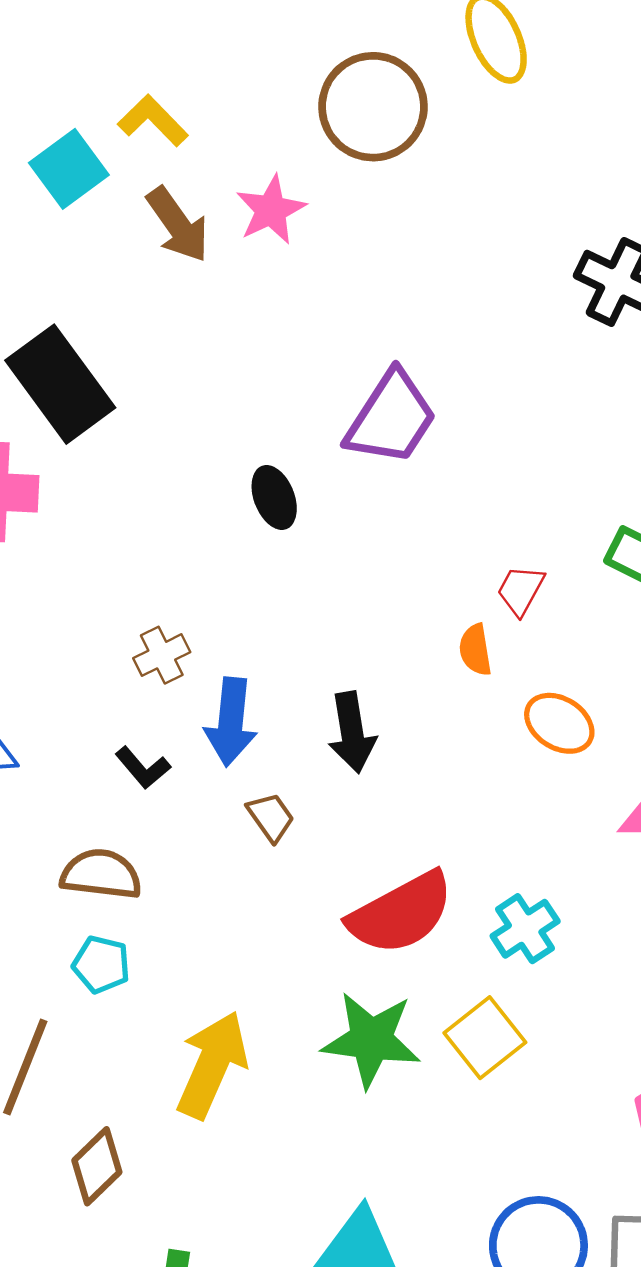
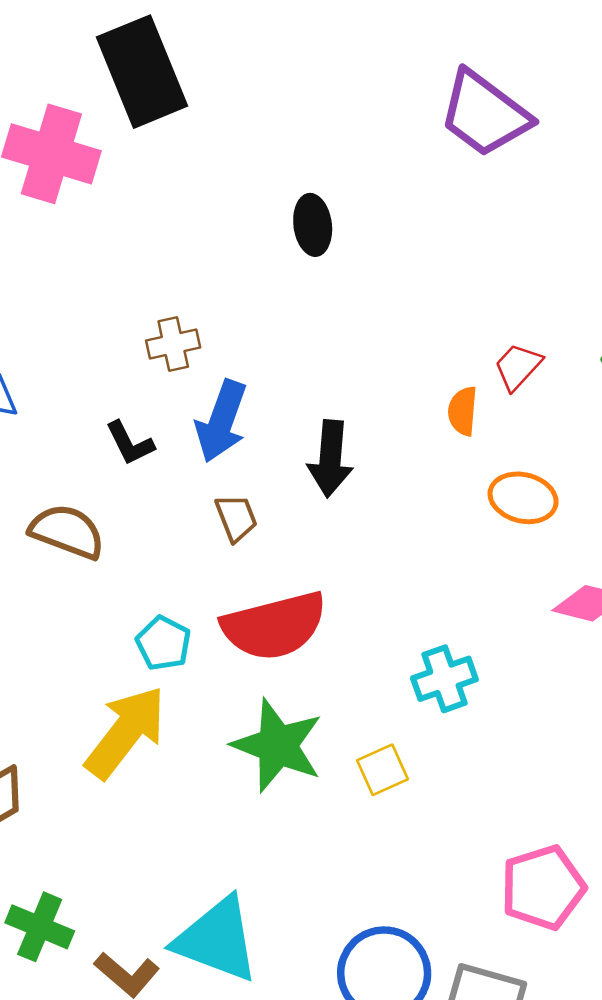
purple trapezoid: (391, 418) -> (485, 114), moved, turned 80
orange ellipse: (559, 723) -> (523, 498), turned -32
red semicircle: (401, 913) -> (274, 626), moved
cyan pentagon: (101, 964) -> (163, 643), moved
yellow square: (485, 1038) -> (383, 770), size x0.7

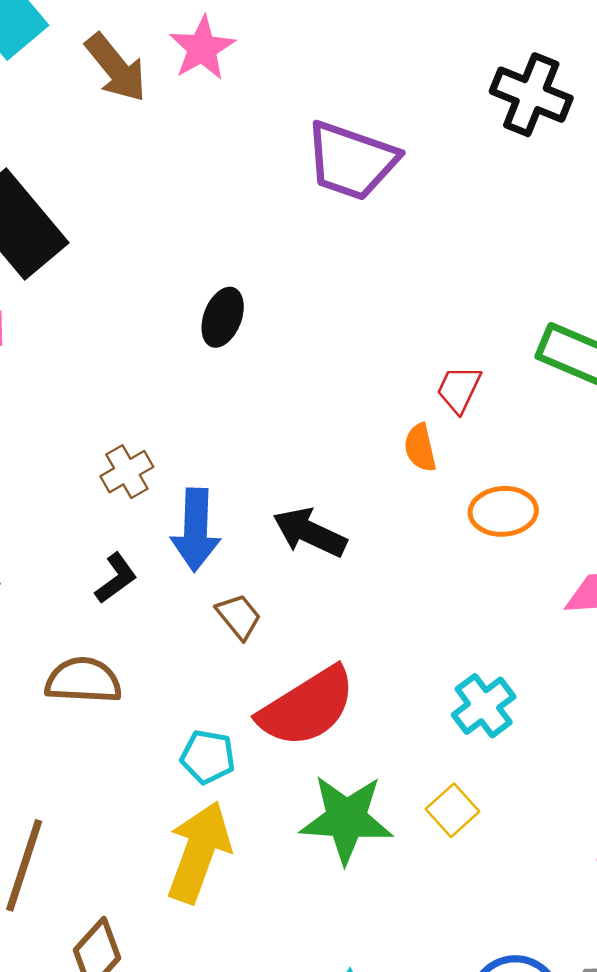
black ellipse: (313, 225) -> (223, 317), turned 46
black L-shape: (130, 443) -> (116, 578), turned -82
black arrow: (330, 459) -> (310, 532), turned 128

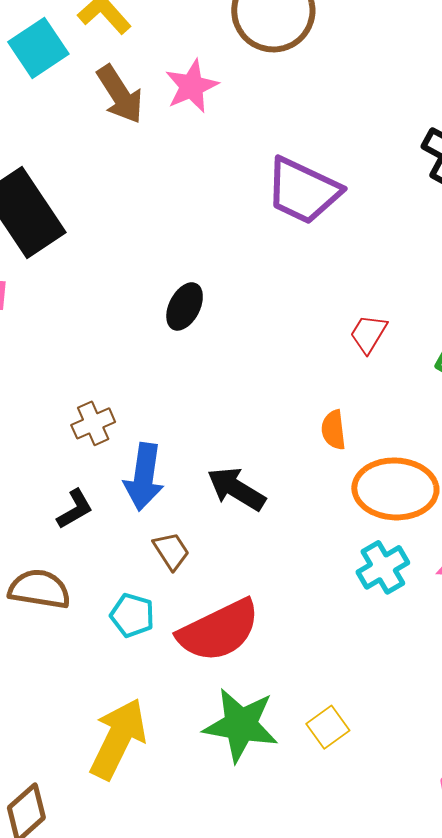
red trapezoid: (459, 389) -> (369, 334), moved
orange ellipse: (503, 511) -> (395, 489), size x1.5
cyan cross: (484, 706) -> (383, 567), moved
cyan pentagon: (208, 757) -> (132, 615), moved

